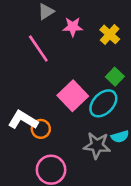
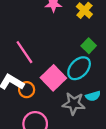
pink line: (38, 49) -> (24, 52), moved
pink square: (73, 96) -> (53, 78), moved

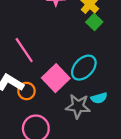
green square: (89, 46) -> (94, 22), moved

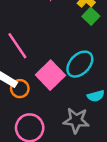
gray star: (78, 106) -> (76, 120), moved

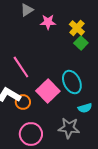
cyan ellipse: (80, 64) -> (72, 82), turned -70

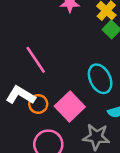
pink square: (48, 91) -> (70, 107), moved

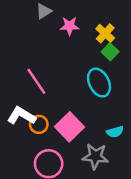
cyan ellipse: (100, 79) -> (99, 83), moved

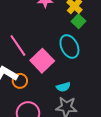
pink square: (70, 127) -> (42, 61), moved
cyan semicircle: (115, 132) -> (63, 87), moved

